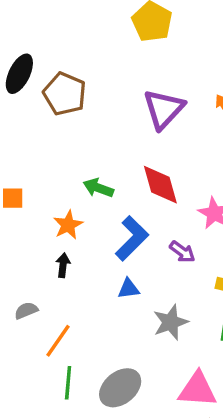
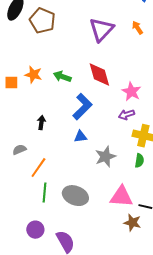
orange star: (68, 225) -> (33, 75), moved, turned -30
purple arrow: (182, 252) -> (126, 115), moved, turned 126
gray ellipse: (120, 388) -> (75, 196), turned 60

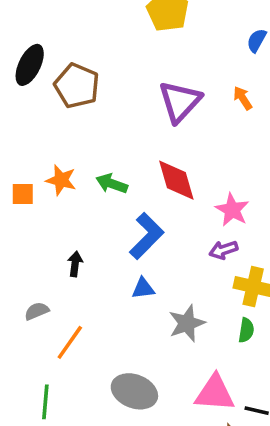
green line: (44, 193) -> (45, 402), moved

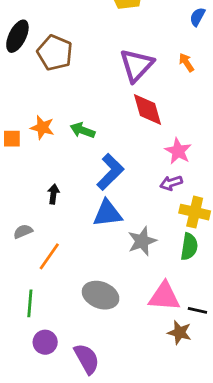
red diamond: (176, 180) -> (148, 110), moved
blue triangle: (143, 288) -> (107, 213), size x1.6
green semicircle: (246, 330) -> (189, 247), size x1.4

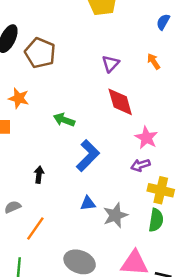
purple triangle: (137, 65) -> (111, 64), size x0.6
orange star: (42, 128) -> (19, 98), moved
blue triangle: (107, 213) -> (88, 203), moved, size x0.6

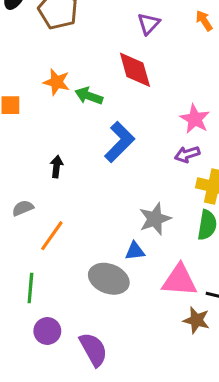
orange star: (19, 98) -> (57, 82), moved
red diamond: (120, 102) -> (135, 70), moved
blue triangle: (88, 203) -> (135, 251), moved

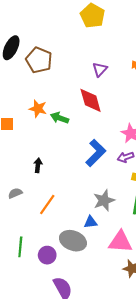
blue L-shape: (120, 142) -> (96, 153), moved
orange line: (52, 236) -> (47, 205), moved
purple circle: (47, 331) -> (47, 255), moved

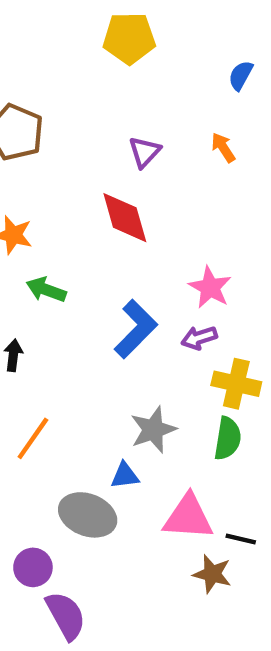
yellow pentagon: (93, 16) -> (129, 38), turned -30
green arrow: (60, 118) -> (46, 290), moved
purple circle: (47, 255) -> (33, 567), moved

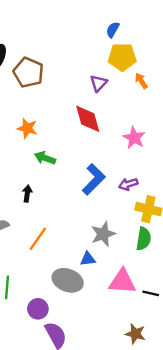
yellow pentagon: (129, 38) -> (122, 57), moved
blue semicircle: (241, 75) -> (113, 30), moved
pink star: (210, 287) -> (134, 138), moved
brown star: (212, 574) -> (135, 334), moved

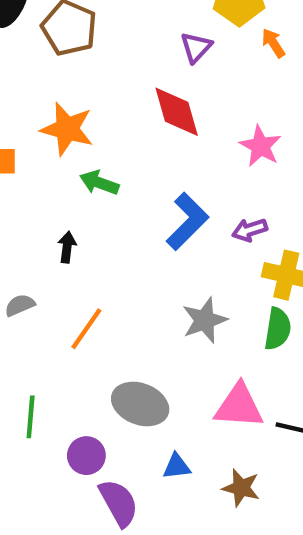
orange star: (27, 128) -> (67, 129), size x1.4
blue triangle: (88, 259) -> (177, 466), moved
brown star: (135, 334) -> (241, 488), moved

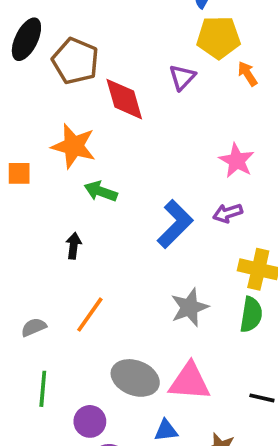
red diamond: (177, 112) -> (124, 99), moved
purple arrow: (250, 230) -> (228, 213), moved
gray semicircle: (20, 305) -> (34, 327), moved
pink triangle: (239, 406) -> (190, 382), moved

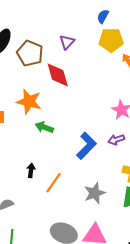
purple triangle: (182, 77) -> (67, 42), moved
black arrow: (74, 246) -> (31, 170), moved
orange line: (90, 315) -> (54, 183), moved

